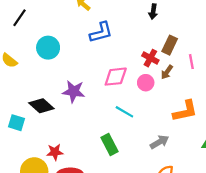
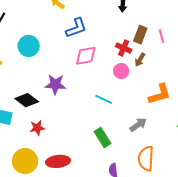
pink line: (191, 62) -> (161, 36), moved
pink diamond: (116, 77) -> (86, 56), moved
green rectangle: (109, 144) -> (102, 137), moved
red star: (55, 152) -> (37, 128), moved

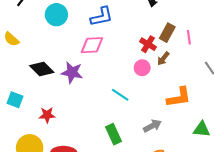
cyan circle: (29, 46) -> (56, 15), moved
pink diamond: (86, 56) -> (92, 45), moved
black diamond: (27, 100) -> (42, 69), moved

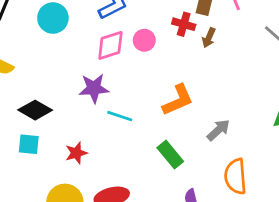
pink circle: (142, 68) -> (144, 40), moved
black diamond: (42, 69) -> (35, 110), moved
cyan line: (120, 95) -> (120, 116), moved
orange L-shape: (179, 97) -> (178, 100), moved

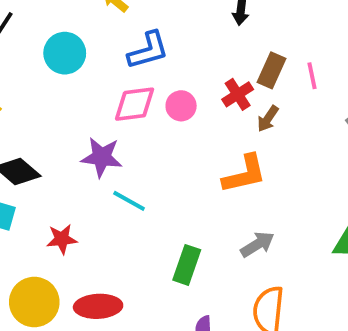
red cross: (184, 24) -> (238, 94), turned 30
orange L-shape: (178, 100) -> (244, 174), moved
green rectangle: (170, 155) -> (187, 265), turned 48

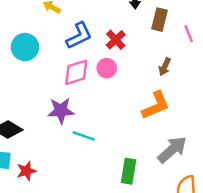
brown rectangle: (271, 70) -> (160, 20), moved
red cross: (238, 94) -> (116, 40), moved
red star: (62, 239) -> (26, 171), moved
gray arrow: (257, 244) -> (172, 150), size x1.4

